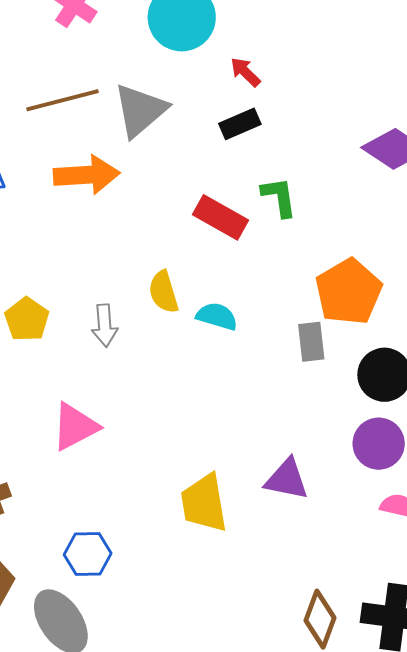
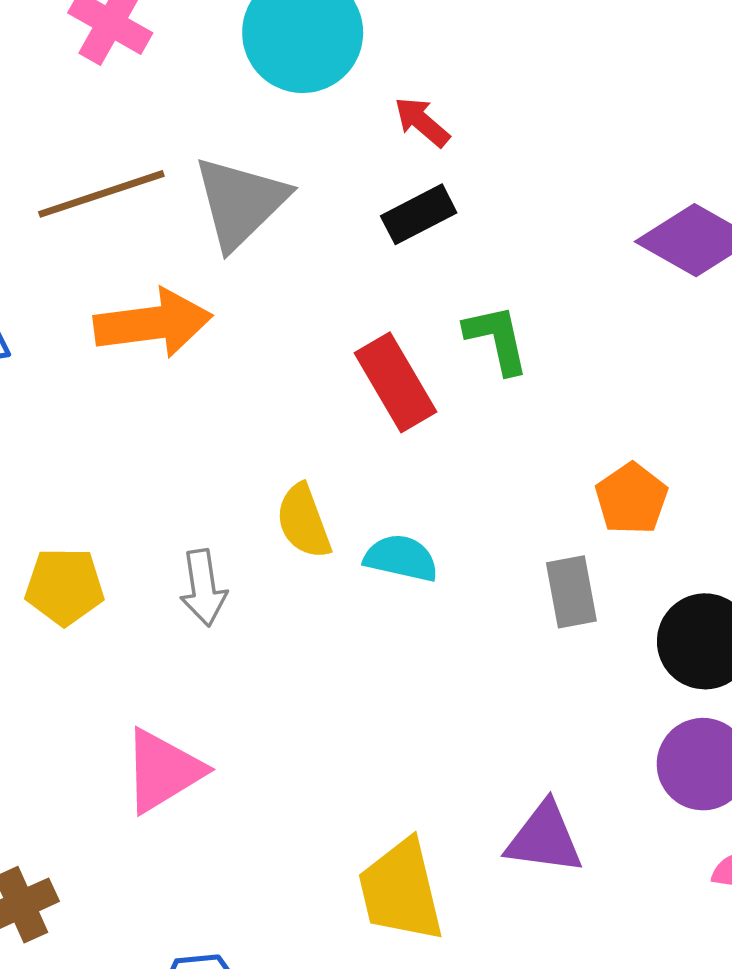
red rectangle: (220, 217) -> (396, 382), turned 34
orange pentagon: (349, 292) -> (631, 499), size x0.6
yellow pentagon: (27, 319) -> (65, 586), turned -30

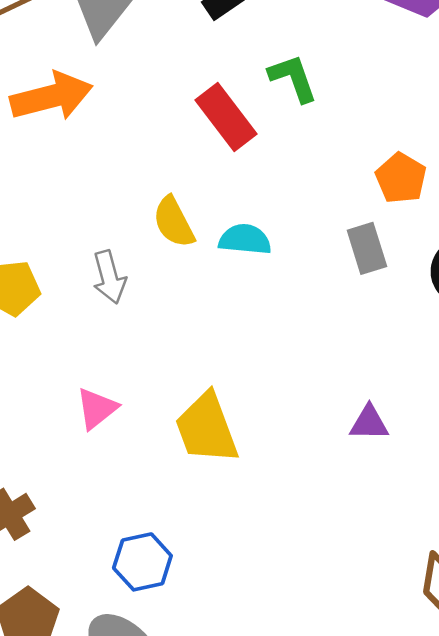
pink triangle: (163, 771) -> (97, 408), size x0.7
purple triangle: (544, 838) -> (369, 423), size x0.7
yellow trapezoid: (401, 891) -> (207, 428), moved

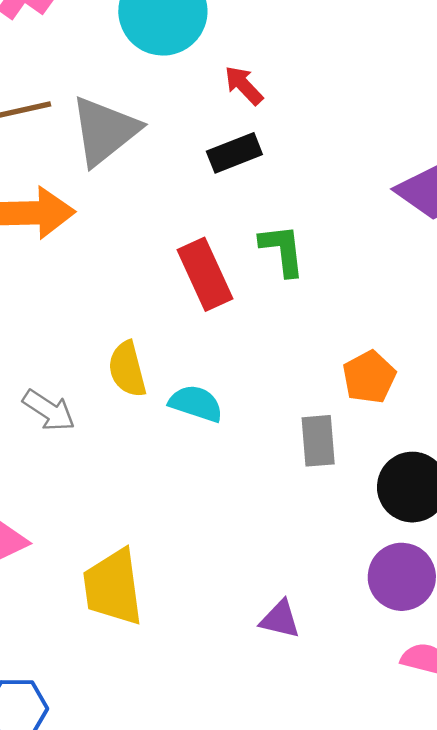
gray arrow: (109, 277) -> (49, 410), turned -54

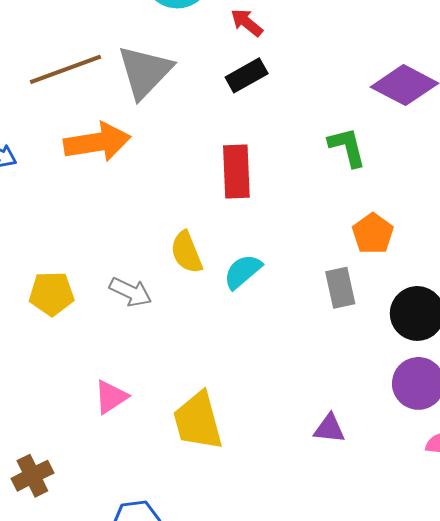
green L-shape: (282, 250) -> (347, 147), moved
red rectangle: (205, 274) -> (236, 172), turned 30
cyan semicircle: (196, 403) -> (243, 272), turned -51

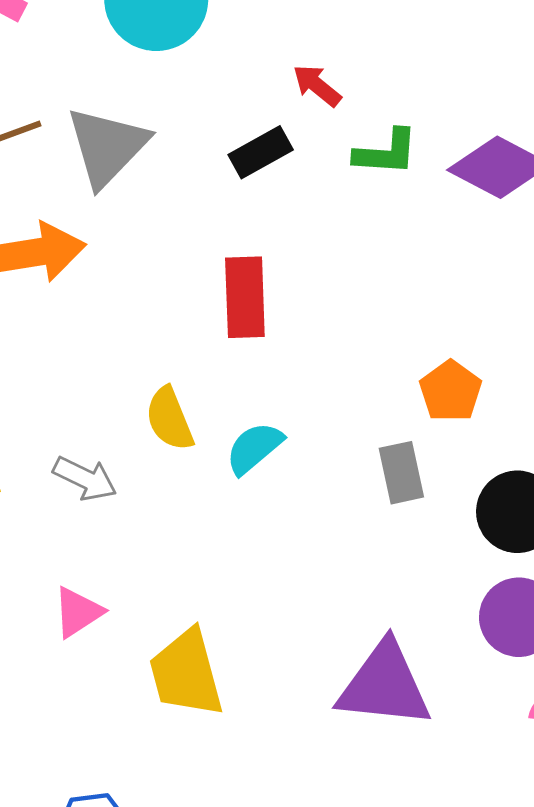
red arrow: (247, 23) -> (317, 85), moved
green L-shape: (347, 147) -> (386, 152), moved, turned 108
pink triangle: (111, 397) -> (78, 612), moved
purple triangle: (329, 429) -> (384, 685), size x2.0

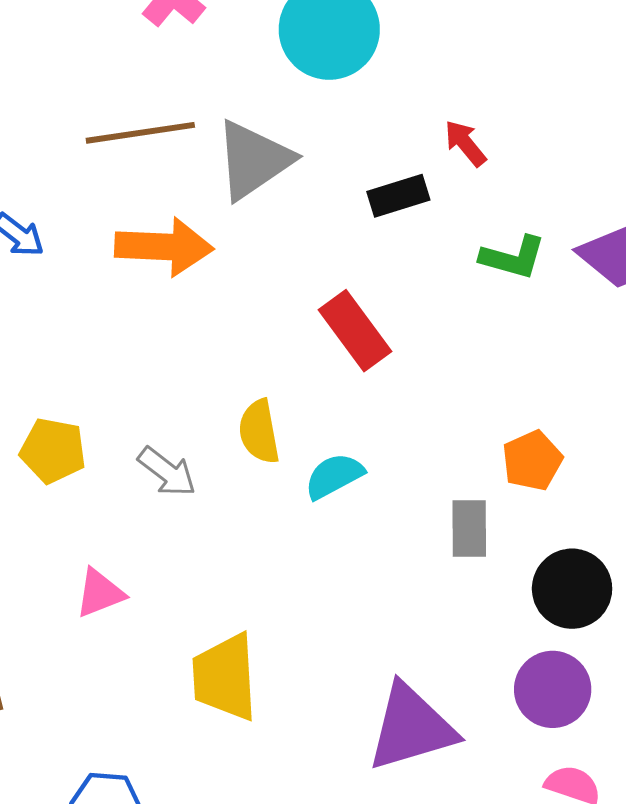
green L-shape: (386, 152) -> (513, 257), moved
red rectangle: (245, 297) -> (355, 331), turned -46
pink triangle: (78, 612) -> (100, 593), moved
purple triangle: (384, 685) -> (411, 727), turned -34

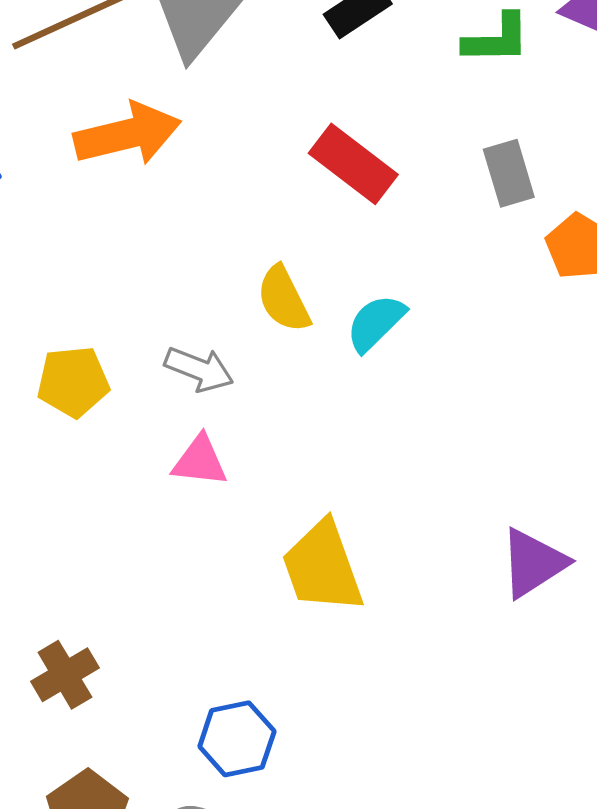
gray rectangle: (469, 529) -> (509, 173), moved
pink triangle: (100, 593) -> (200, 461), moved, turned 44
purple triangle: (411, 727) -> (533, 563), size x0.7

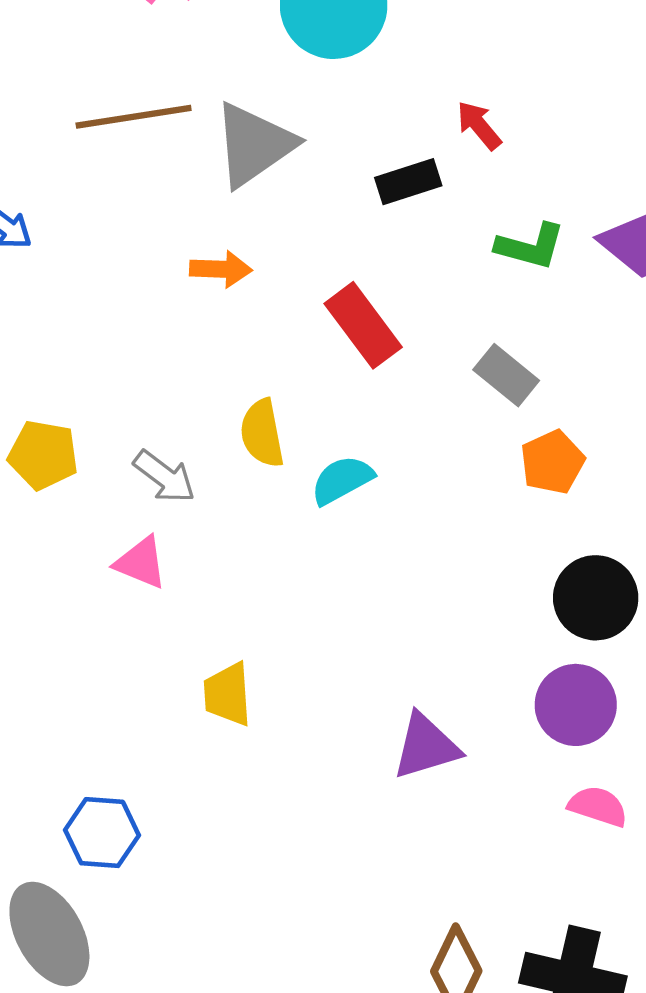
orange arrow: (127, 134) -> (221, 269), moved, size x0.6
gray rectangle: (509, 173) -> (506, 375), turned -50
yellow trapezoid: (322, 567) -> (227, 694), size x0.7

